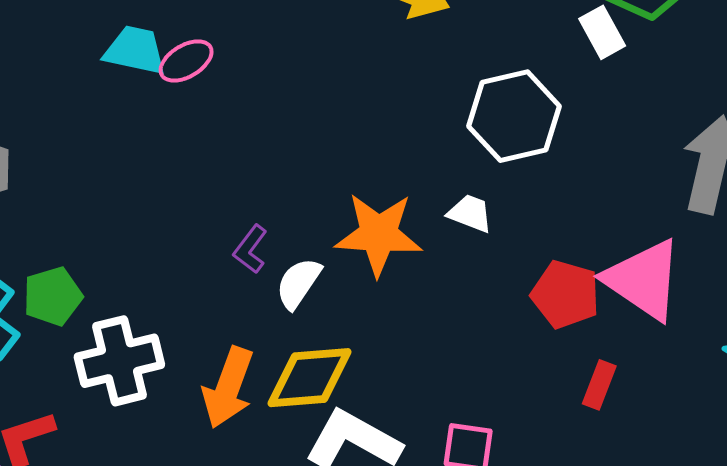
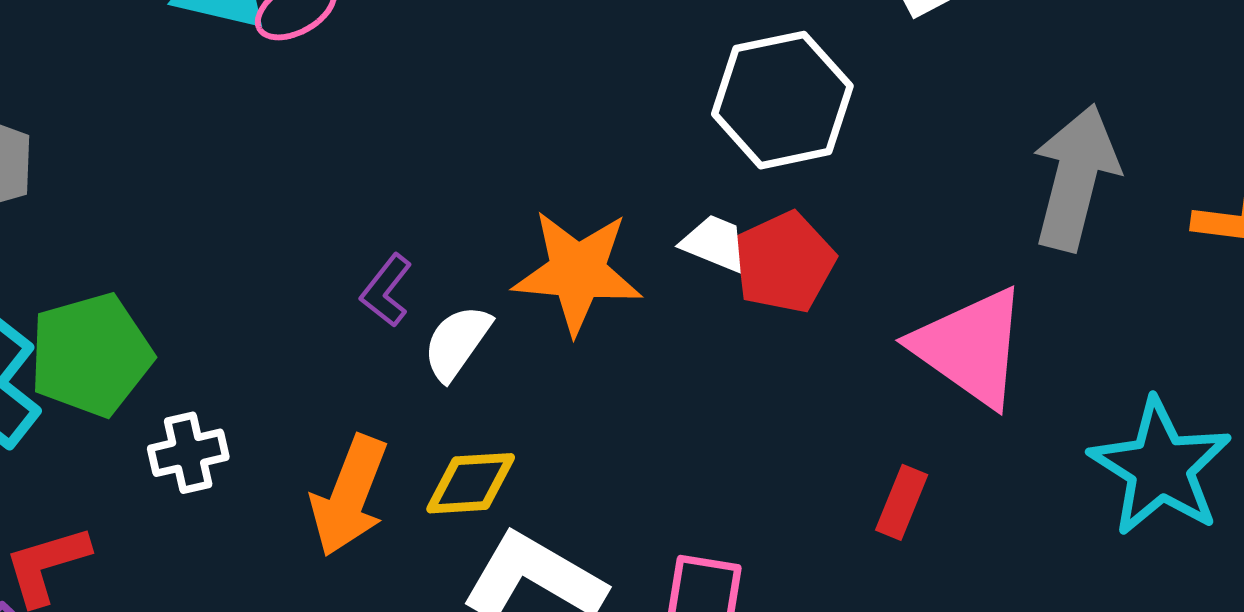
red pentagon: (565, 294) -> (784, 262), moved, turned 30
green pentagon: (53, 296) -> (91, 355), size x1.4
white cross: (119, 361) -> (188, 453), size x0.6
yellow diamond: (310, 378) -> (471, 483), size x0.7

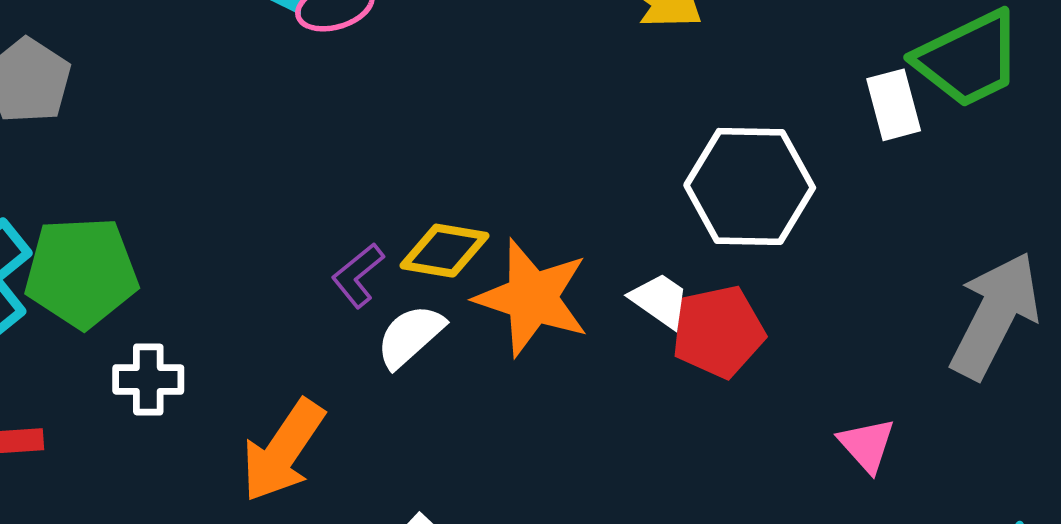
pink triangle: (970, 347) -> (867, 445), size x0.5
yellow diamond: (471, 483) -> (445, 251), moved

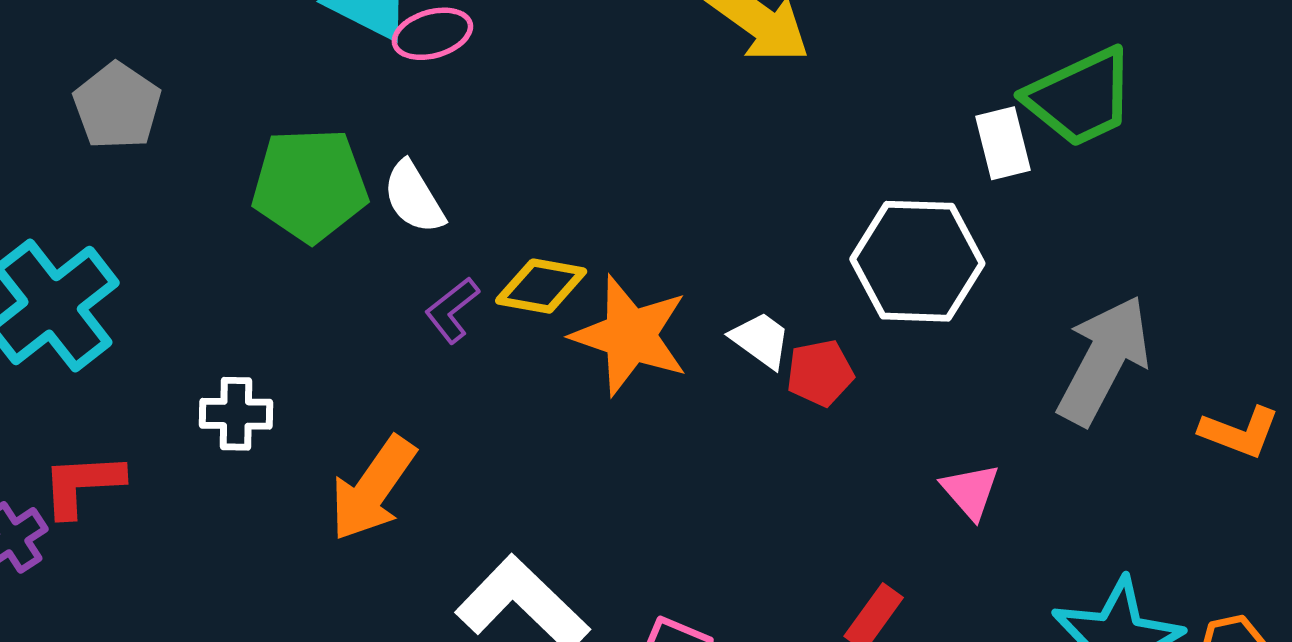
white hexagon: (750, 186) -> (917, 261), moved
green pentagon: (81, 272) -> (310, 185), moved
red pentagon: (718, 332) -> (820, 373), size x0.7
white semicircle: (410, 336) -> (414, 197), moved, turned -80

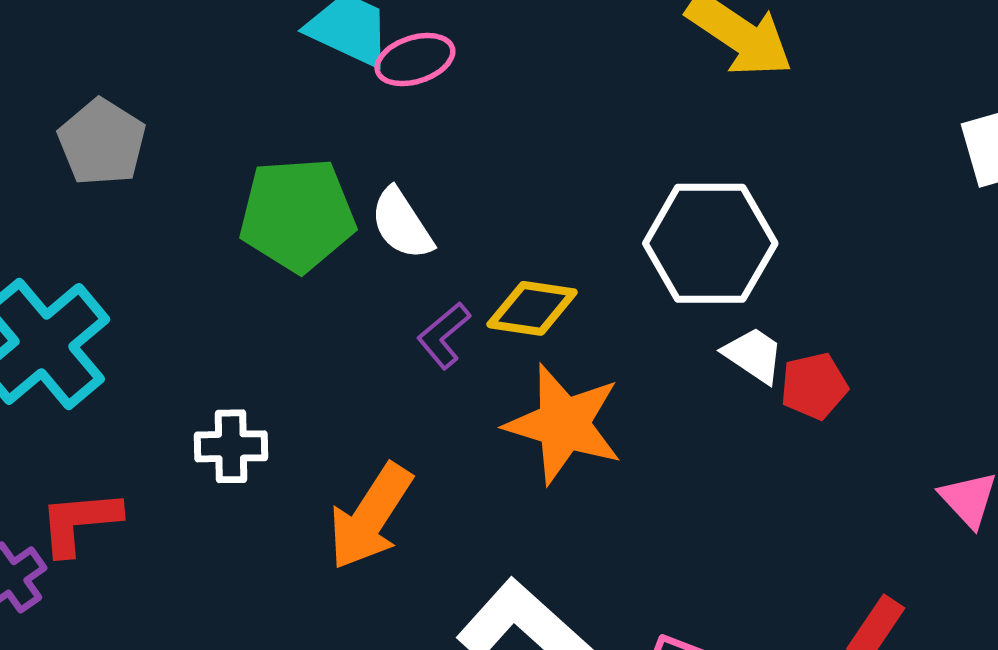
white hexagon: (917, 261) -> (710, 243), moved
orange star: (630, 336) -> (564, 424), moved

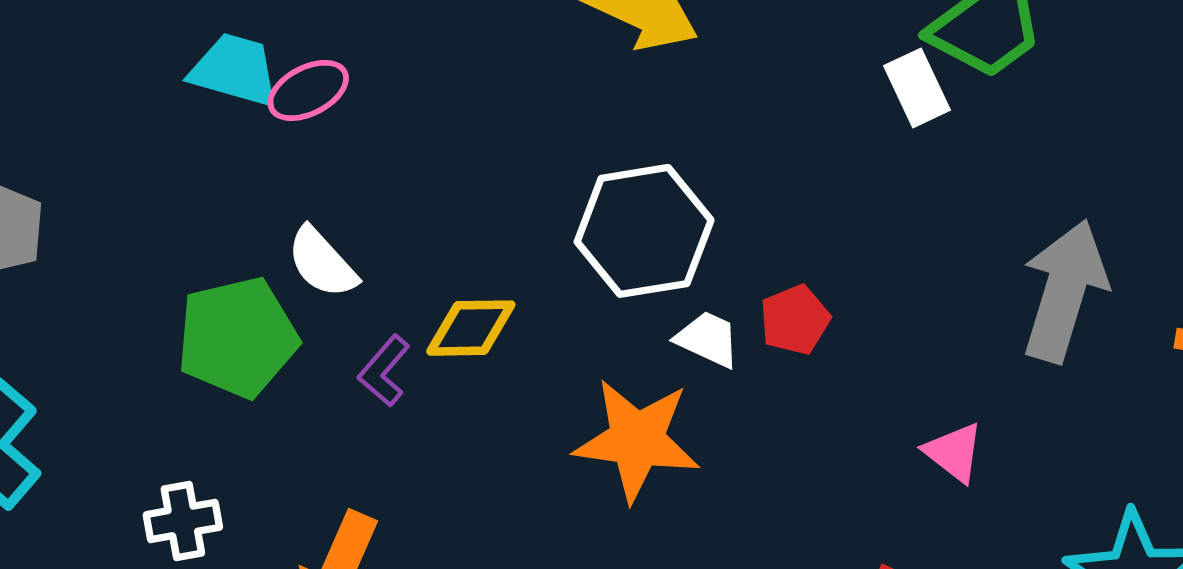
green pentagon: (297, 215) -> (237, 337), moved
red pentagon: (814, 386) -> (795, 320), moved
orange star: (564, 424) -> (637, 440), moved

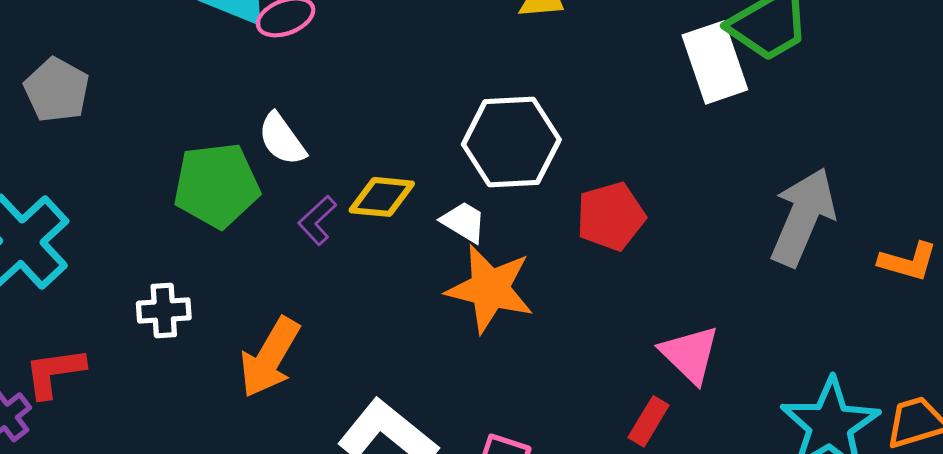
white rectangle: (917, 88) -> (715, 62), size x1.5
red pentagon: (795, 320) -> (611, 216), size x1.4
white trapezoid: (708, 339) -> (464, 222), moved
pink triangle: (954, 452) -> (690, 354), moved, size x1.4

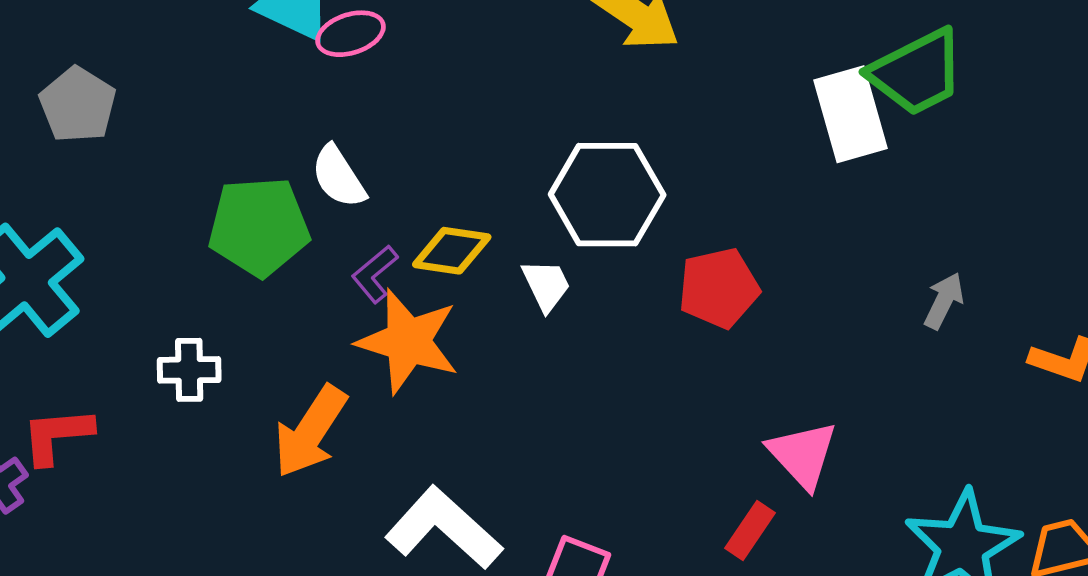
gray arrow: (803, 217) -> (944, 301), size x0.5
white trapezoid: (464, 222) -> (546, 285), turned 30
orange star: (490, 289) -> (408, 341), moved

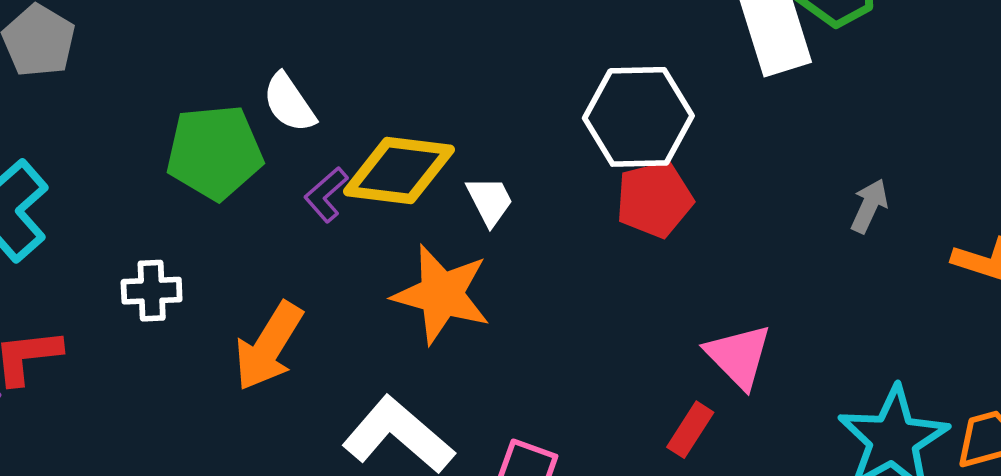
white hexagon: (607, 195) -> (638, 117), moved
yellow diamond: (452, 251) -> (399, 170), size x1.5
orange star: (408, 341) -> (441, 294), moved

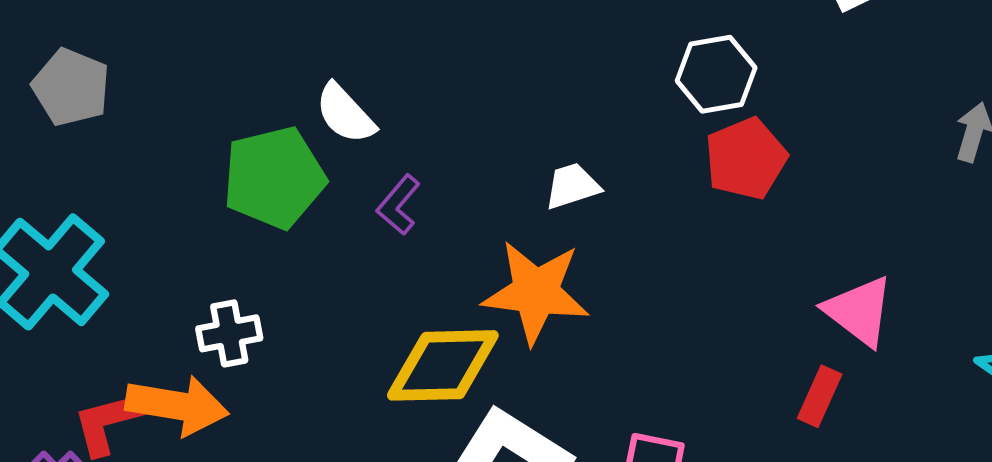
white hexagon: (638, 117) -> (716, 74), size x0.7
yellow diamond: (399, 170) -> (443, 365), moved
white trapezoid: (490, 201) -> (572, 186), turned -72
orange arrow: (269, 346) -> (177, 405), moved, turned -104

